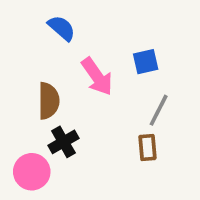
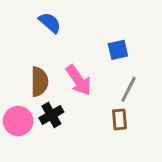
pink arrow: (97, 77) -> (79, 80), moved
pink circle: (32, 172) -> (18, 121), moved

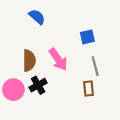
gray line: (129, 89) -> (95, 66), turned -42

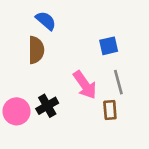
pink arrow: (58, 59) -> (85, 85), moved
brown semicircle: (29, 60) -> (36, 50), moved

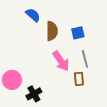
brown semicircle: (36, 50) -> (52, 31), moved
black cross: (47, 106) -> (34, 94), moved

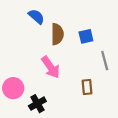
gray line: (85, 59) -> (105, 61), moved
pink arrow: (61, 61) -> (51, 67), moved

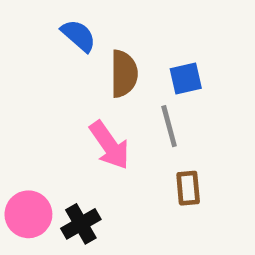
gray line: (105, 61) -> (169, 126), moved
pink circle: (13, 88) -> (28, 214), moved

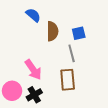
pink arrow: (109, 145) -> (33, 70), moved
brown rectangle: (188, 188) -> (68, 80), moved, size x1.5

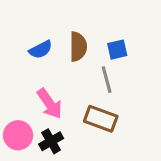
blue semicircle: (33, 15) -> (41, 50), moved, turned 112
brown rectangle: (68, 80) -> (101, 119), turned -65

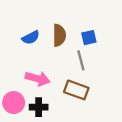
pink arrow: (50, 104) -> (38, 79), turned -40
black cross: (51, 141) -> (39, 107), turned 30

